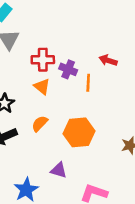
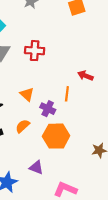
red cross: (43, 60) -> (35, 51), moved
purple cross: (68, 69) -> (48, 109), moved

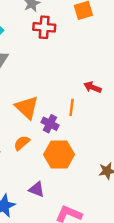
red cross: (35, 51) -> (44, 27), moved
orange triangle: (27, 94) -> (27, 107), size x1.5

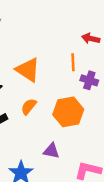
purple cross: (50, 124) -> (89, 80), moved

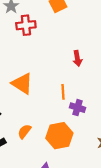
red arrow: (91, 38) -> (77, 58), moved, turned -112
orange triangle: (28, 70) -> (22, 84), moved

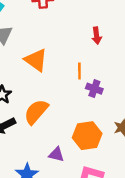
orange semicircle: (24, 131) -> (36, 112), size x1.6
orange hexagon: (59, 136) -> (87, 136), moved

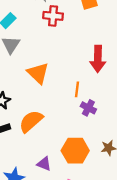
red arrow: (97, 36) -> (98, 59), size x1.6

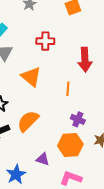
red cross: (53, 16) -> (45, 41), moved
purple cross: (88, 108) -> (78, 119), moved

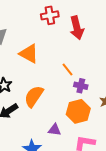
red cross: (45, 41) -> (50, 15), moved
orange line: (68, 89) -> (67, 69), moved, turned -32

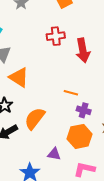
orange triangle: (29, 54) -> (19, 77), moved
orange line: (67, 69) -> (71, 93), turned -40

